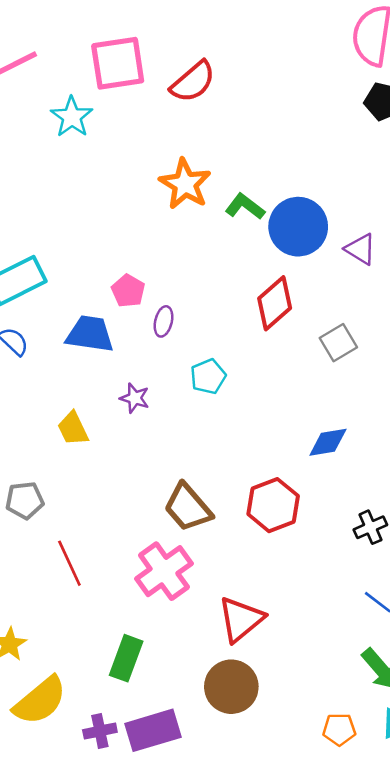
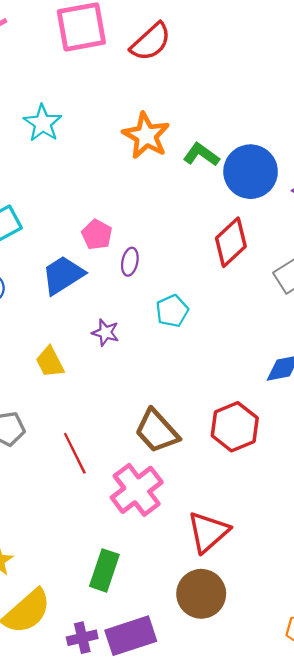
cyan star: (72, 117) -> (43, 123), moved
blue trapezoid: (90, 334) -> (63, 275), turned -39
red line: (69, 563) -> (75, 453), moved

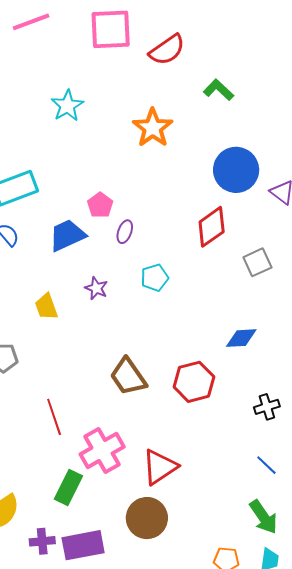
green L-shape: (201, 155) -> (219, 90), moved
red line: (75, 453) -> (54, 417), moved
pink cross: (137, 490) -> (102, 451), moved

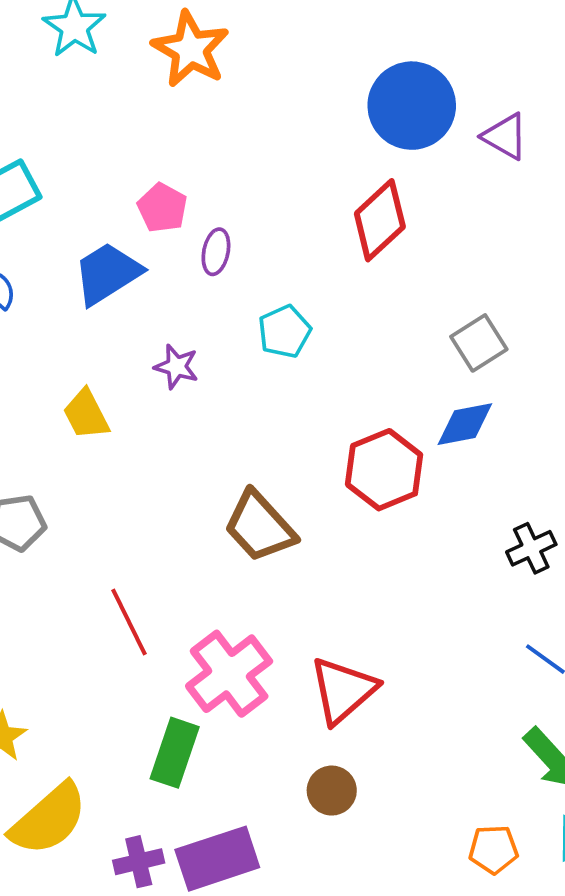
orange star: (153, 128) -> (191, 49), moved
gray square: (257, 262) -> (479, 343), moved
red hexagon: (194, 382) -> (384, 470), moved
brown circle: (147, 518) -> (332, 791), size x0.6

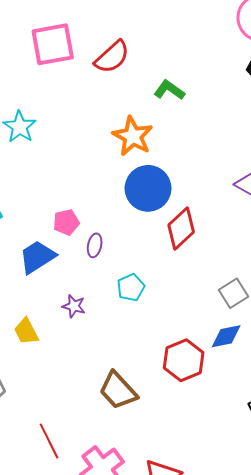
orange star: (191, 49) -> (133, 136), moved
blue circle: (412, 106) -> (148, 188), moved
pink pentagon: (162, 208) -> (66, 222), turned 30

